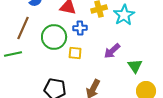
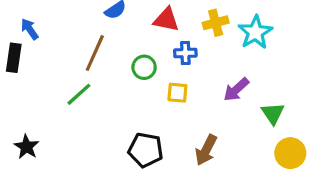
green circle: (54, 37) -> (144, 67), size x0.6
green line: (13, 54) -> (79, 94), turned -30

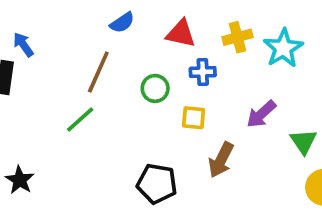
brown arrow: (206, 150) -> (221, 160), moved

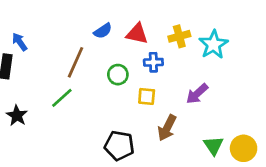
blue semicircle: (122, 23) -> (103, 31), moved
green triangle: (303, 142) -> (213, 146), moved
black star: (20, 180) -> (17, 116), moved

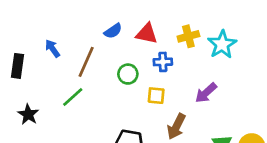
blue arrow: (20, 42) -> (52, 48), moved

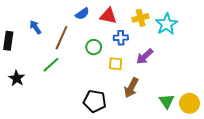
purple arrow: (206, 93) -> (145, 56), moved

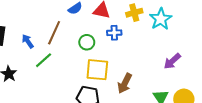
blue arrow: (35, 27) -> (28, 41), moved
purple arrow: (145, 56) -> (172, 61), moved
yellow square: (116, 64) -> (97, 70), moved, size x1.6

